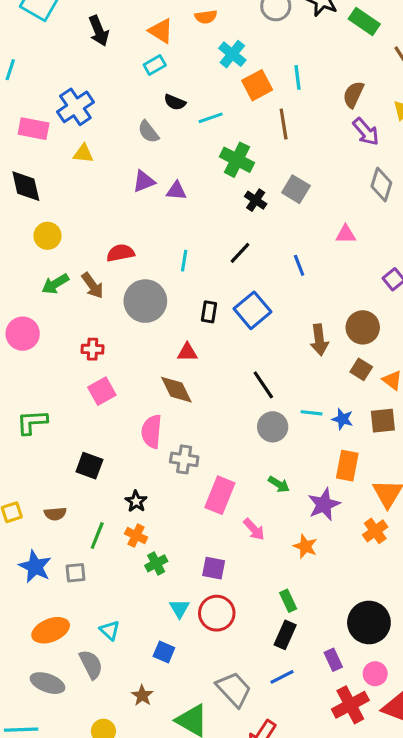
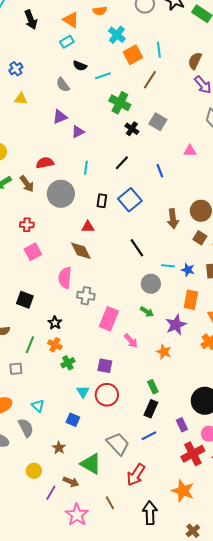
blue cross: (75, 107) -> (16, 69), size x0.6
brown line: (284, 124) -> (150, 80), turned 42
purple triangle: (176, 191) -> (78, 132), moved, turned -32
gray circle: (273, 427) -> (151, 284), moved

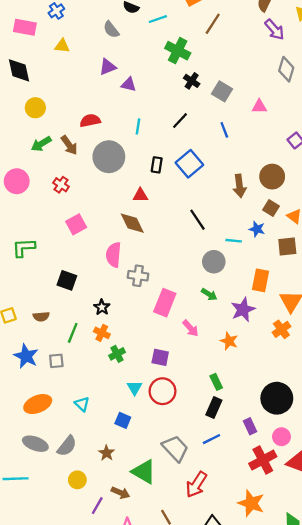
gray square: (158, 122) -> (222, 91), moved
purple triangle: (78, 132) -> (129, 84), turned 40
red cross: (27, 225) -> (61, 185), moved, turned 32
blue star: (188, 270) -> (257, 229), moved
gray semicircle: (26, 428) -> (67, 446), moved, turned 66

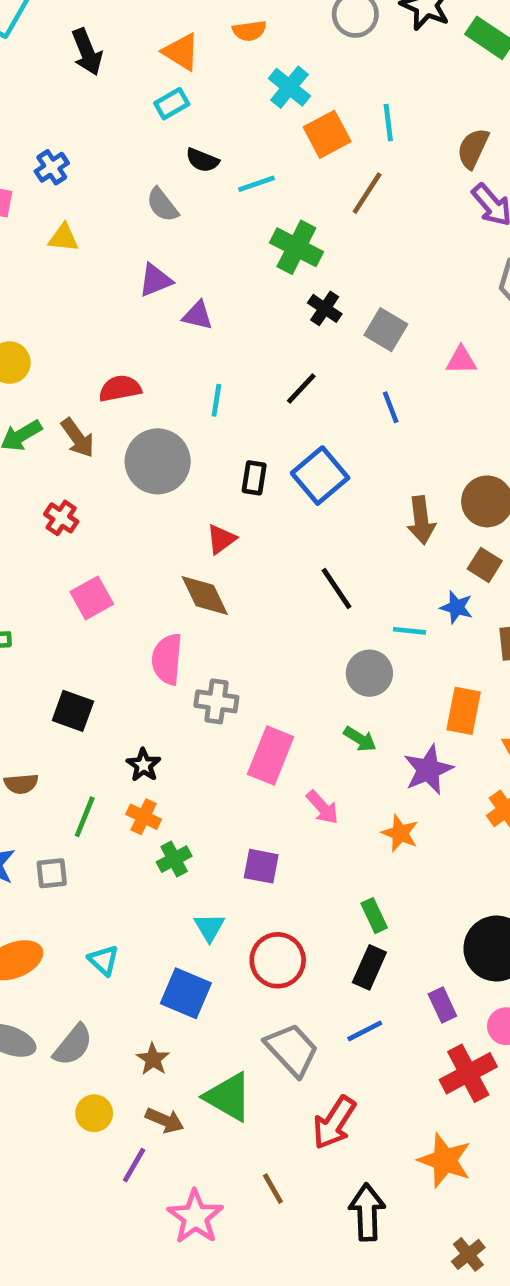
red triangle: (140, 195) -> (221, 539), turned -35
red circle: (163, 391) -> (278, 960), moved
blue square: (123, 420) -> (186, 993), size x1.5
brown arrow: (121, 493) -> (165, 1120), moved

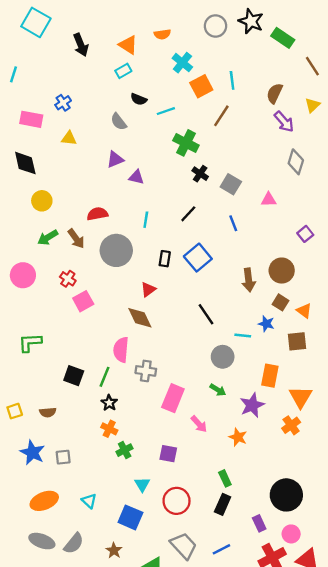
pink square: (92, 598) -> (83, 301), moved
green line: (85, 817) -> (104, 377), moved
blue line: (365, 1031) -> (221, 549), moved

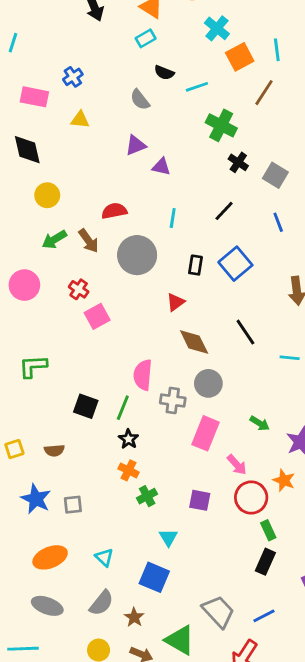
brown diamond: (140, 318) -> (194, 342), moved
gray circle: (223, 357) -> (208, 383), moved
red circle: (177, 501) -> (251, 498), moved
gray semicircle: (74, 543) -> (101, 603), moved

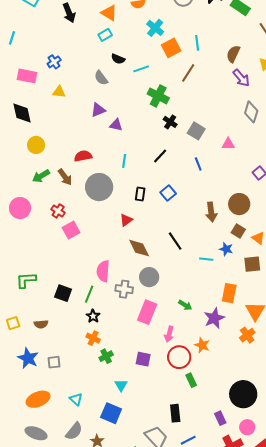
blue square: (235, 264) -> (168, 193), size x0.7
green L-shape: (33, 366) -> (26, 280), moved
pink arrow: (237, 465) -> (169, 334), turned 56
black rectangle: (265, 562) -> (175, 413), moved, turned -30

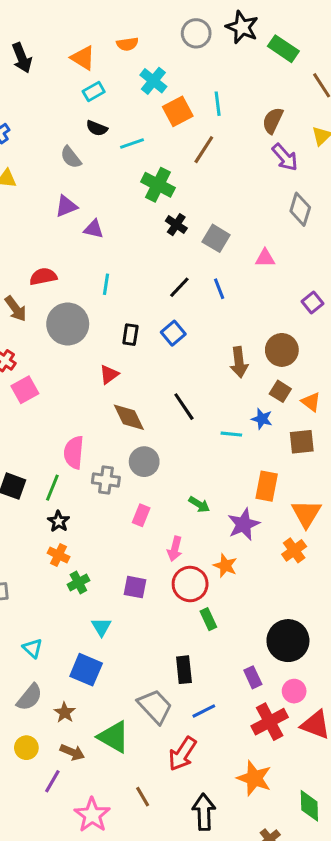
cyan rectangle: (105, 35) -> (94, 91), moved
black line: (160, 156) -> (179, 287), moved
pink rectangle: (147, 312) -> (141, 515), size x0.6

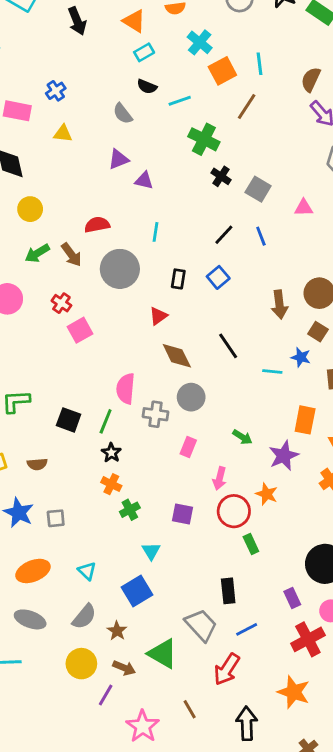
blue square: (86, 670) -> (137, 591), turned 36
yellow circle: (26, 748) -> (81, 664), size x1.4

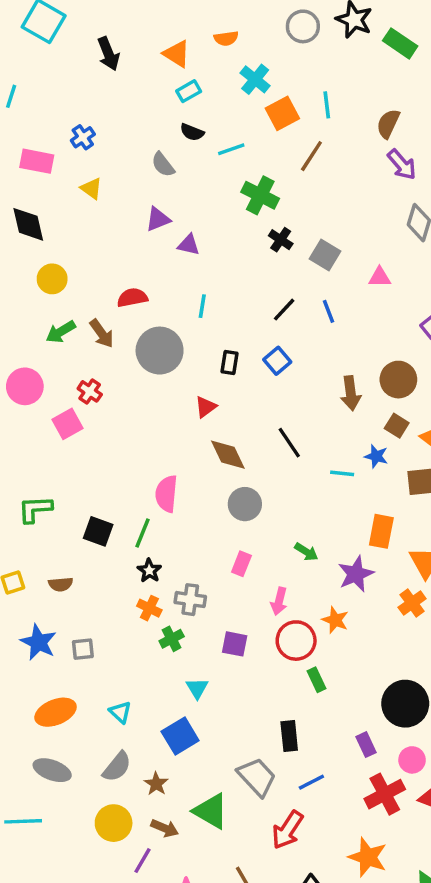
yellow triangle: (63, 134) -> (91, 188), turned 30
pink square: (80, 330) -> (67, 424), moved
gray cross: (155, 414) -> (190, 600), moved

